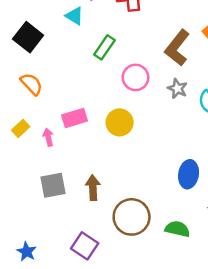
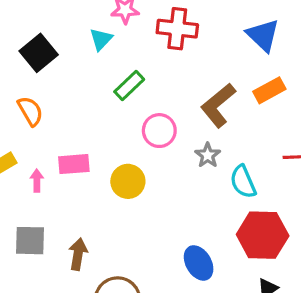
cyan triangle: (74, 16) -> (101, 39), turned 30
blue ellipse: (189, 174) -> (199, 263), turned -52

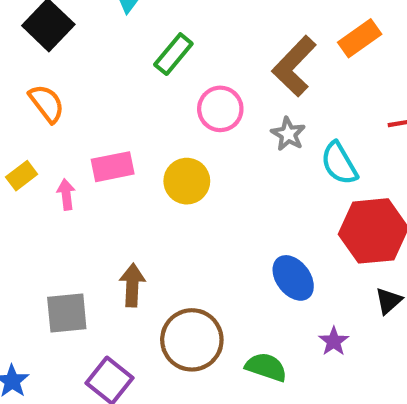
gray square: (30, 241) -> (67, 313), moved

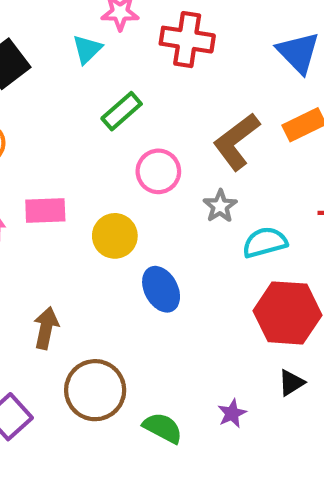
cyan semicircle: (339, 163) -> (265, 242), turned 96
blue ellipse: (293, 278) -> (161, 289), moved

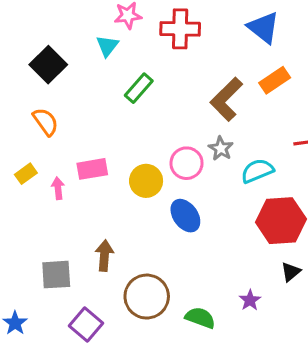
pink circle: (158, 171) -> (187, 163), moved

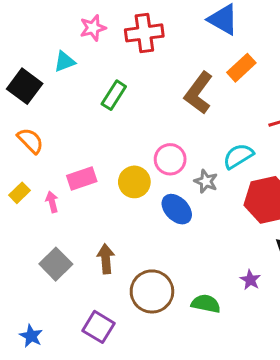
cyan triangle: (107, 46) -> (65, 61), moved, turned 40
gray star: (221, 148) -> (206, 181), moved
gray square: (56, 275) -> (56, 264), moved, turned -32

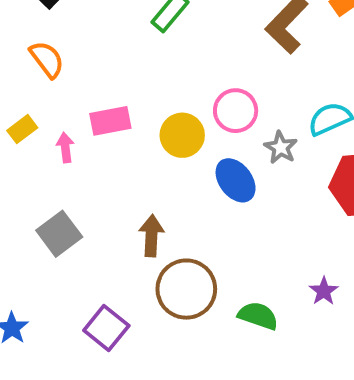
brown arrow: (106, 259) -> (151, 236), moved

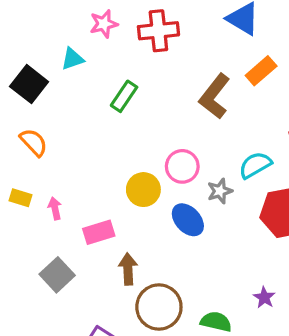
pink rectangle: (110, 121) -> (99, 232), moved
yellow rectangle: (22, 129) -> (20, 198), turned 60
gray star: (281, 148) -> (220, 191), turned 30

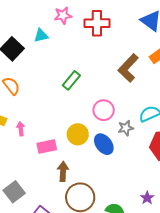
green rectangle: (124, 96) -> (71, 80), moved
yellow circle: (143, 190) -> (78, 134), moved
gray square: (57, 275) -> (14, 192), moved

